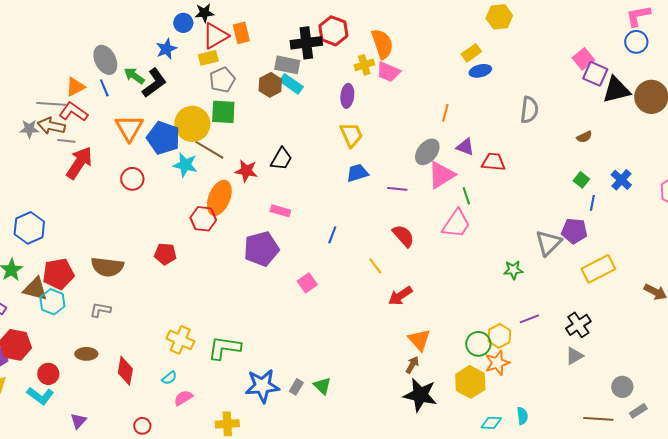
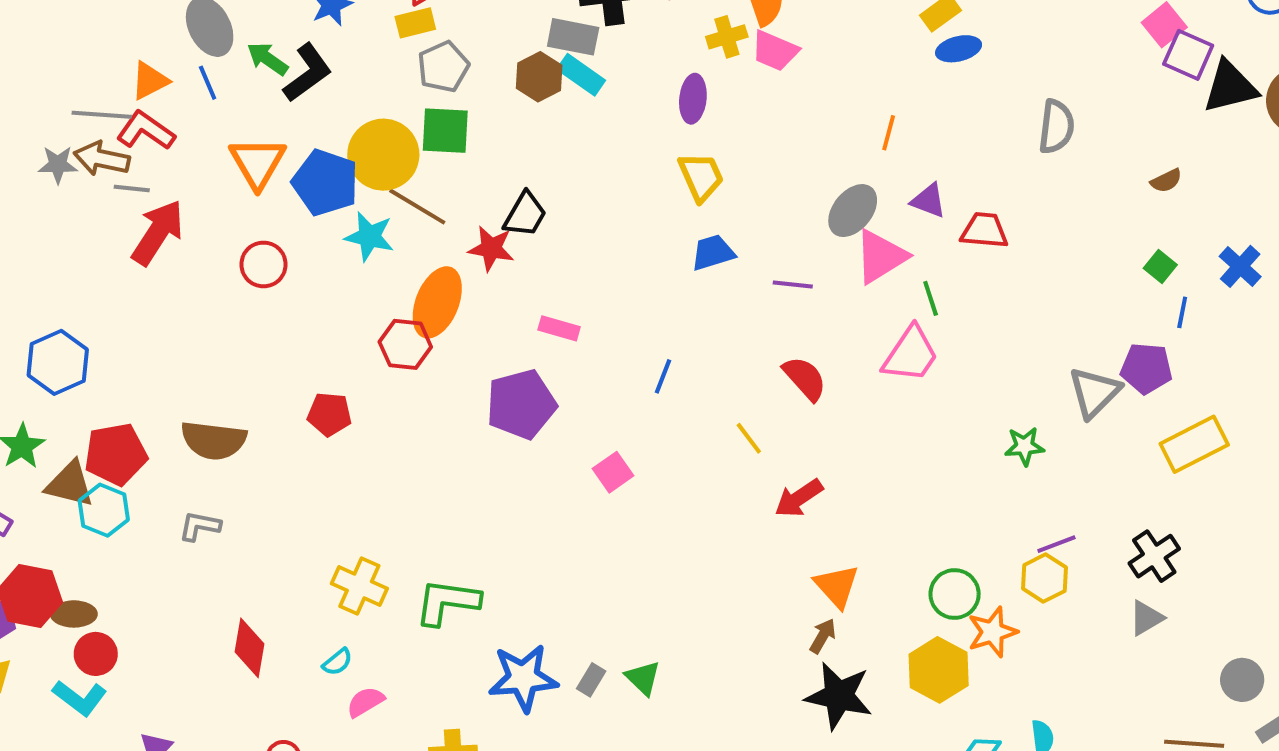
black trapezoid: (281, 159) -> (525, 215), moved
yellow hexagon: (499, 336) -> (1044, 578), moved
brown ellipse: (86, 354) -> (74, 614), moved

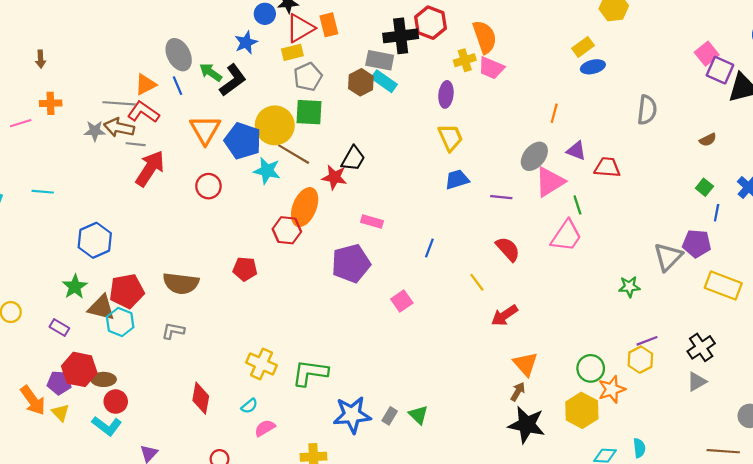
yellow rectangle: (1194, 444) -> (723, 286), turned 48

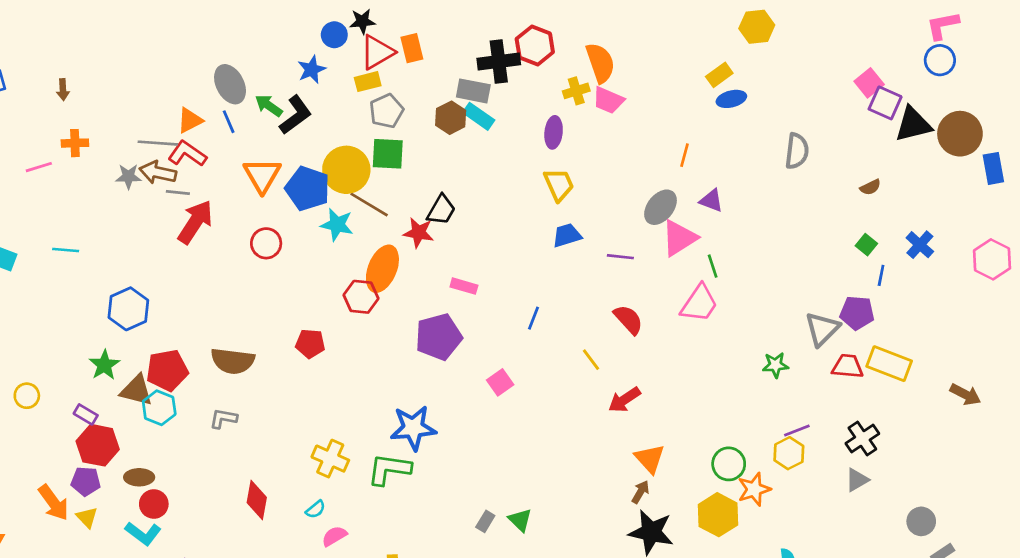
red trapezoid: (607, 167) -> (848, 366), moved
red hexagon: (79, 369) -> (98, 445), moved
blue star: (352, 415) -> (413, 428), moved

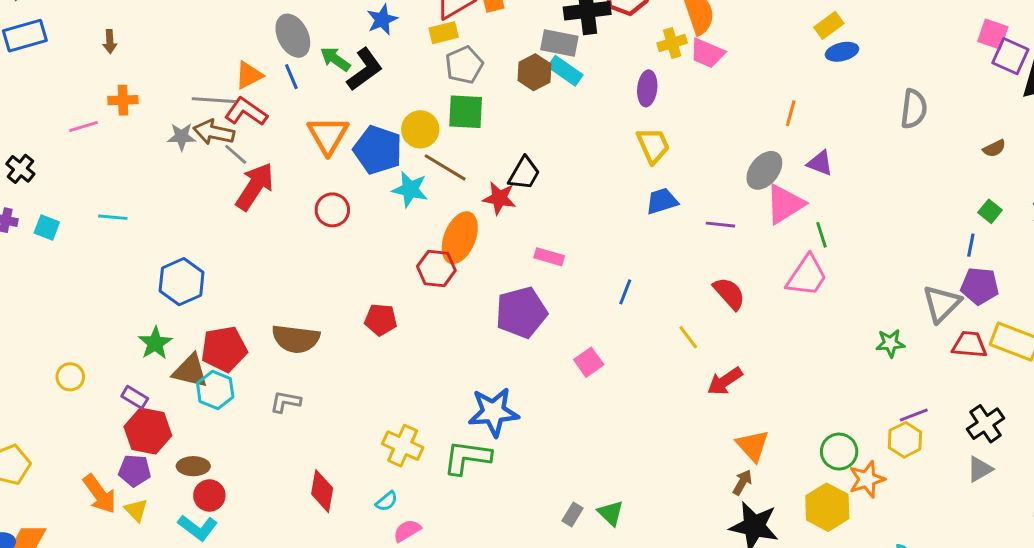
pink square: (869, 83) -> (993, 34), turned -32
yellow circle: (346, 170) -> (420, 129), size x0.7
gray line: (178, 193) -> (236, 154), turned 35
blue line: (881, 275) -> (971, 245), moved

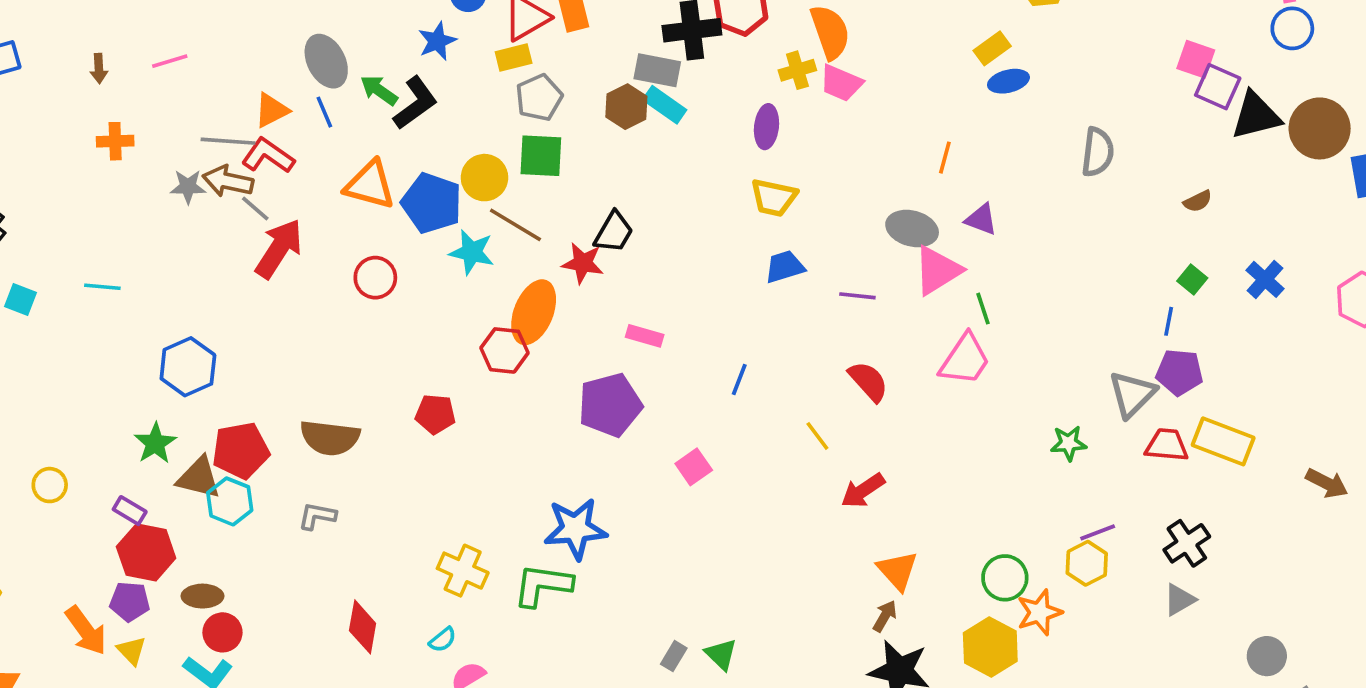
pink line: (83, 126) -> (170, 61), moved
orange triangle: (328, 135) -> (370, 185), turned -45
yellow trapezoid: (653, 145) -> (774, 198), turned 126
gray ellipse: (764, 170) -> (912, 229), turned 66

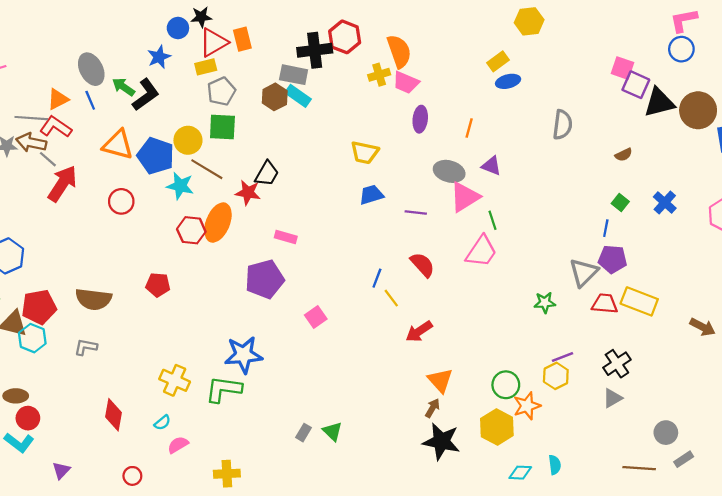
purple ellipse: (766, 127) -> (420, 119), moved
red hexagon: (504, 350) -> (191, 230), moved
blue line: (739, 380) -> (377, 278), moved

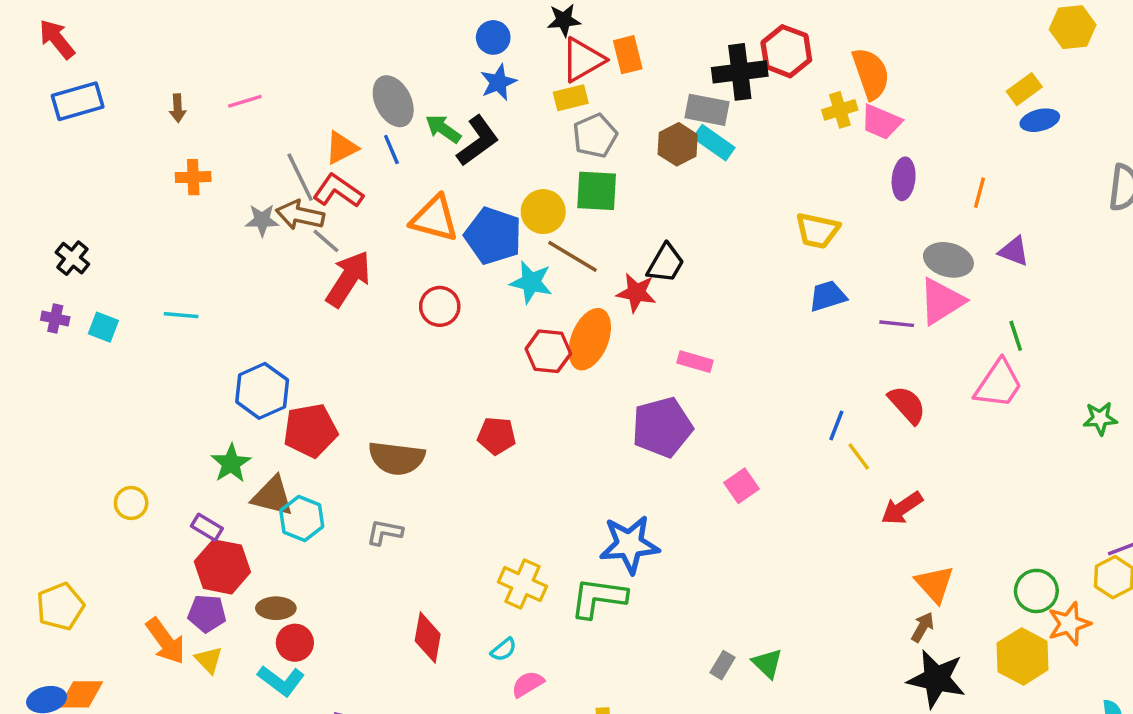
blue circle: (178, 28) -> (493, 37), moved
gray line: (31, 118) -> (300, 177), turned 60
pink triangle: (465, 197) -> (942, 301), moved
green star: (545, 303) -> (1100, 419), moved
red pentagon: (39, 307) -> (310, 431), moved

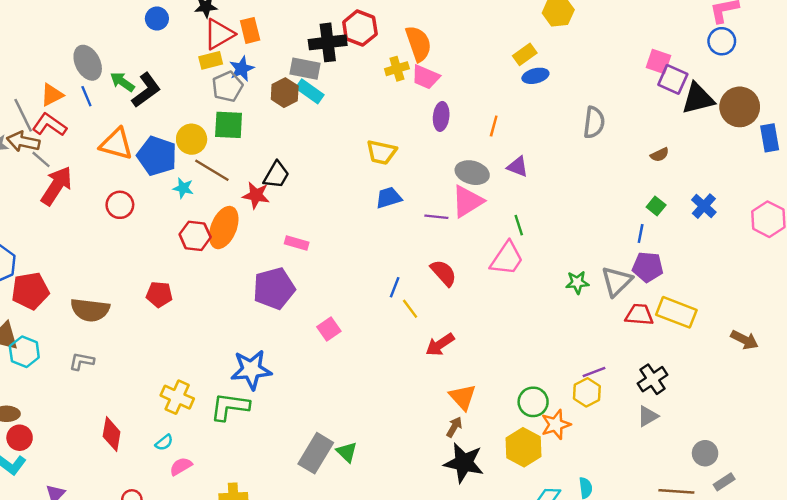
blue star: (498, 82) -> (242, 69), moved
cyan star: (531, 282) -> (183, 188), size x0.7
gray rectangle: (723, 665) -> (316, 453), size x2.0

